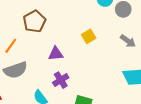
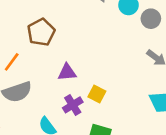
yellow square: (89, 36) -> (97, 94), moved, turned -32

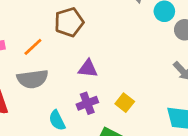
yellow square: (97, 94) -> (125, 103), moved

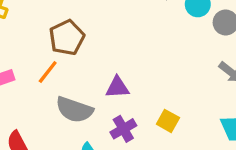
brown pentagon: (69, 22) -> (67, 38), moved
gray semicircle: (33, 79) -> (74, 110), moved, turned 36

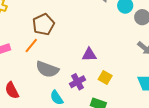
purple triangle: (117, 87) -> (89, 55), moved

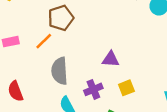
gray semicircle: (47, 69) -> (60, 71), turned 60
yellow square: (105, 77) -> (126, 88), turned 32

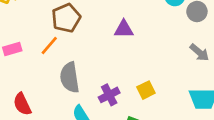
purple triangle: (111, 59) -> (124, 29), moved

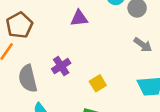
purple triangle: (124, 29) -> (79, 18), moved
purple cross: (109, 95) -> (61, 66), moved

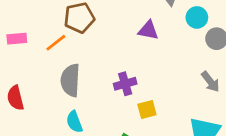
purple cross: (61, 66) -> (125, 84), moved

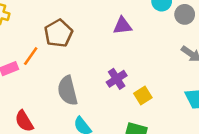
orange line: (56, 43) -> (31, 56), moved

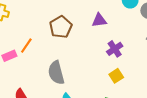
brown pentagon: (58, 33) -> (61, 27), moved
purple cross: (117, 79) -> (115, 49), moved

